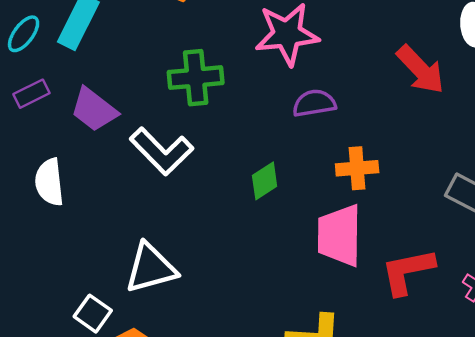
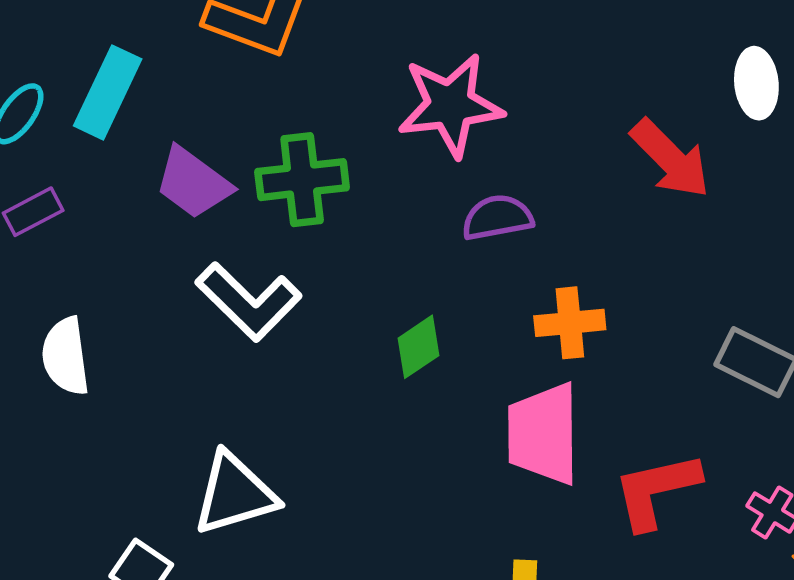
purple trapezoid: (94, 110) -> (193, 183), moved

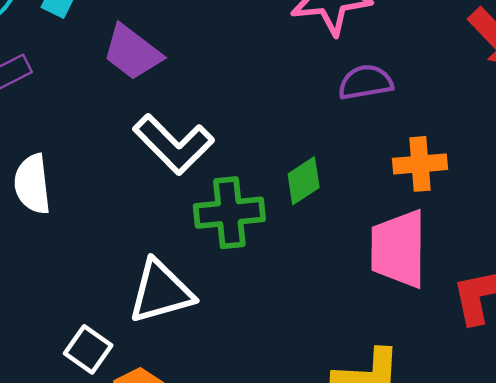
green cross: (302, 180) -> (229, 213), moved

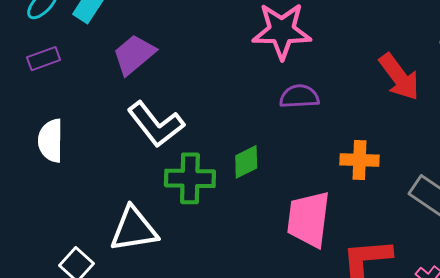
purple trapezoid: (132, 52) -> (134, 55), turned 96
orange cross: (420, 164) -> (359, 160), moved

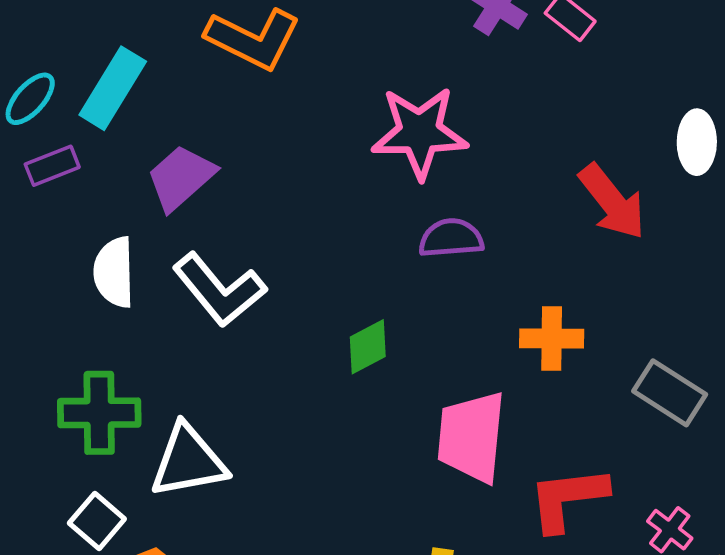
purple rectangle: (44, 59) -> (52, 166), moved
white semicircle: (51, 141) -> (114, 272), moved
green cross: (190, 178) -> (99, 413), moved

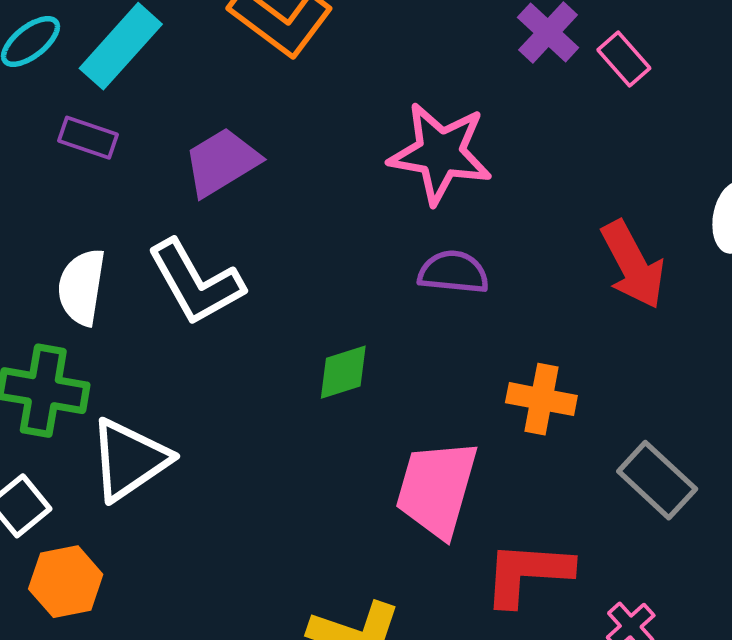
purple rectangle: (52, 166) -> (88, 138), moved, turned 30
purple trapezoid: (181, 178) -> (222, 162), moved
white semicircle: (114, 272) -> (82, 287), moved
white triangle: (188, 461) -> (129, 460), turned -34

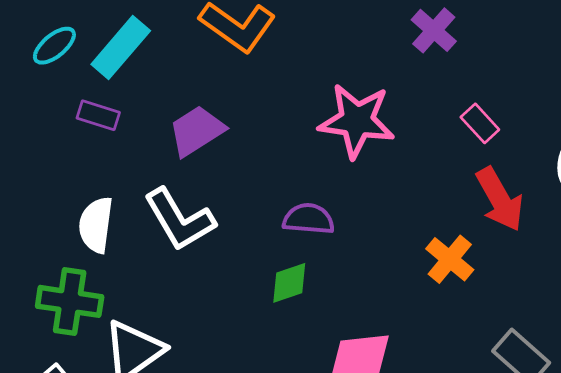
pink rectangle: (624, 59) -> (480, 123), moved
purple semicircle: (453, 272) -> (309, 219), moved
orange cross: (541, 399) -> (450, 259), moved, turned 30

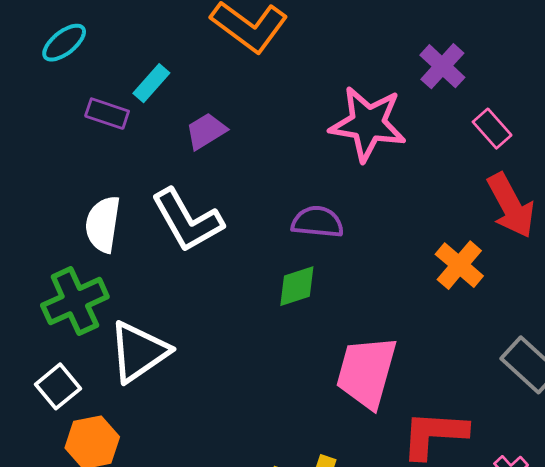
purple cross: (434, 30) -> (442, 66), moved
cyan rectangle: (121, 48) -> (151, 83), moved, size x0.6
purple trapezoid: (197, 131) -> (206, 131), size x0.7
green cross: (70, 301) -> (75, 301), turned -34

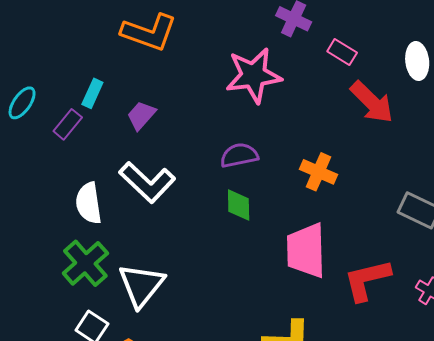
cyan ellipse: (64, 43) -> (22, 103), moved
purple rectangle: (107, 114) -> (68, 124), turned -52
orange cross: (459, 265) -> (318, 172), moved
green diamond: (297, 286) -> (239, 205), turned -56

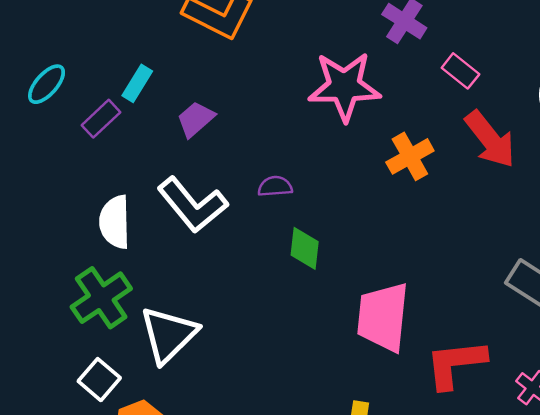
purple semicircle: (239, 155) -> (275, 186), moved, size x0.7
orange cross: (318, 172) -> (410, 156), moved, turned 30

